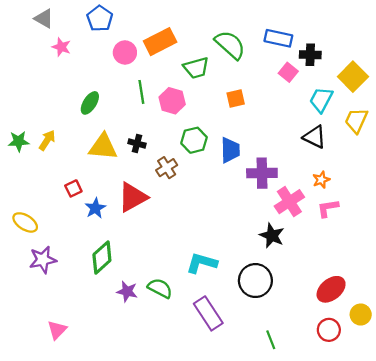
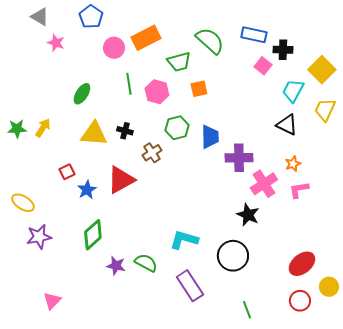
orange square: (236, 99) -> (199, 89), moved

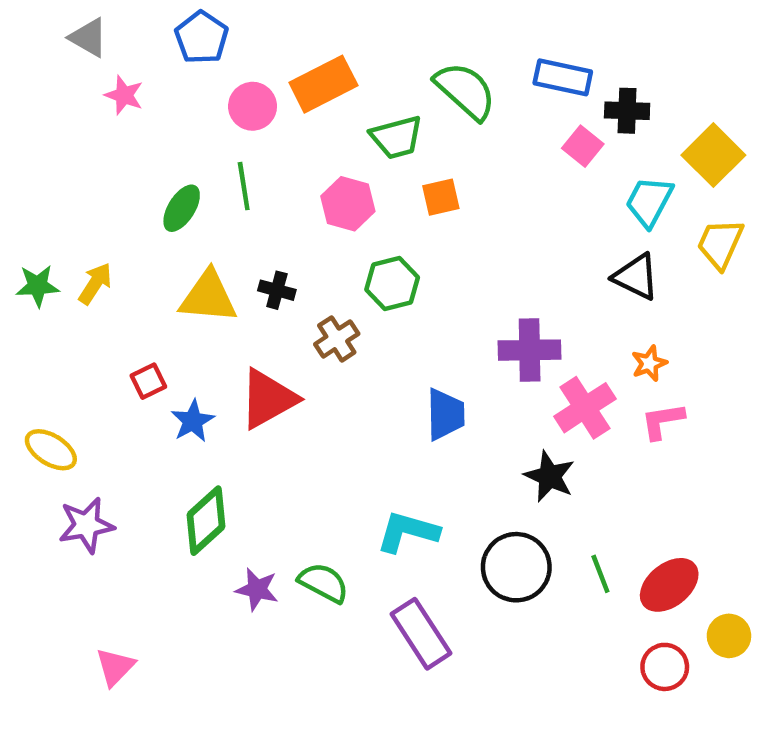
green line: (129, 84) -> (244, 186), moved
blue trapezoid: (210, 137) -> (445, 414), moved
green line: (247, 310) -> (600, 574), moved

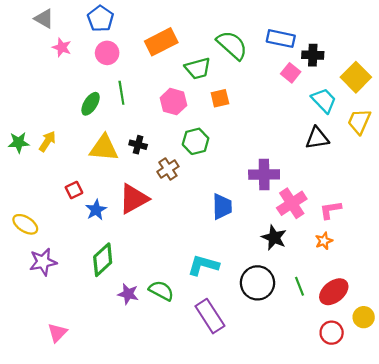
pink circle: (253, 106) -> (107, 53), moved
cyan trapezoid: (649, 202) -> (324, 100), turned 108
black triangle: (636, 277) -> (317, 138), turned -35
orange star: (649, 363) -> (324, 241), moved

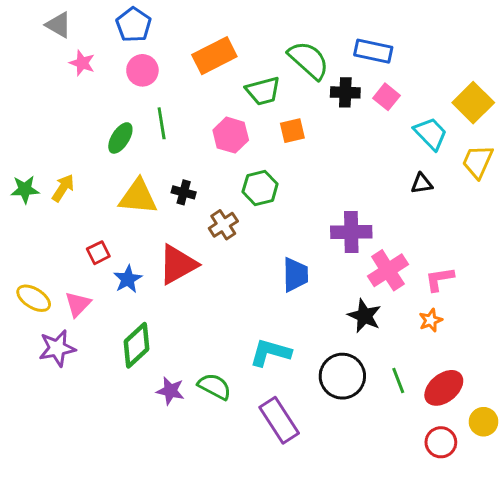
black cross: (313, 55) -> (345, 92), moved
black triangle: (317, 138) -> (422, 184), size x0.7
pink triangle: (57, 333) -> (78, 304), moved

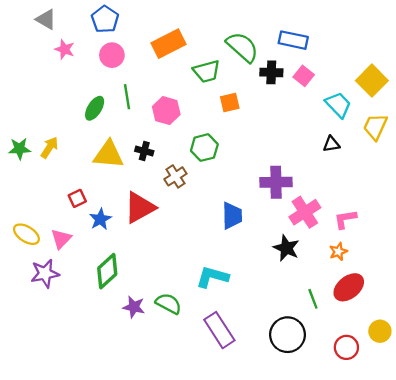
pink hexagon: (231, 135) -> (166, 111), moved
black circle: (342, 376) -> (288, 335), moved
red ellipse: (444, 388) -> (349, 287), moved

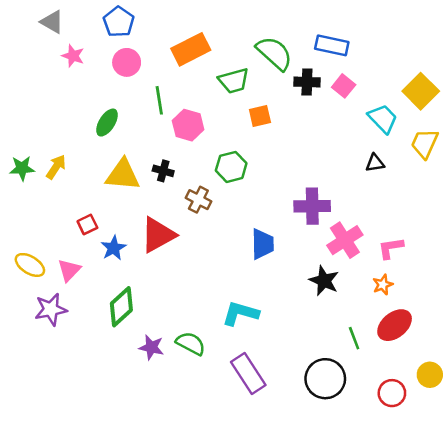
green line: (127, 97) -> (159, 100), moved
brown cross: (175, 176) -> (198, 200), turned -30

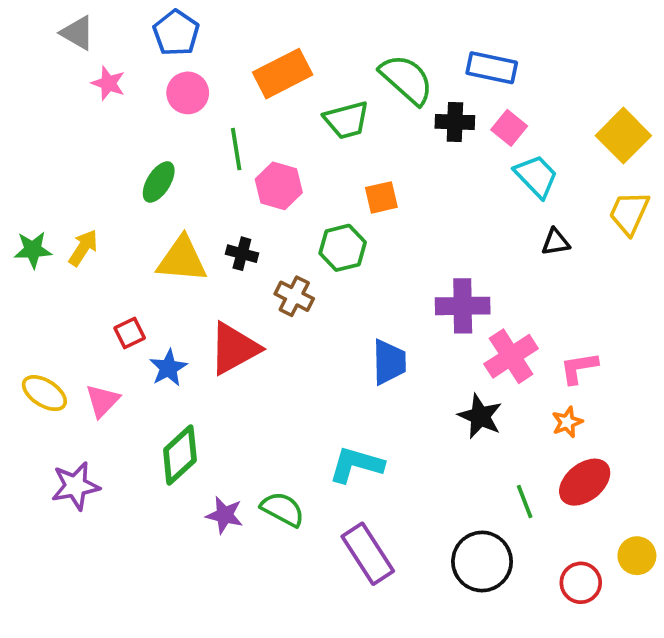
orange square: (260, 116) -> (381, 197), moved
cyan trapezoid: (383, 119) -> (536, 176), moved
purple star: (51, 309) -> (75, 486), moved

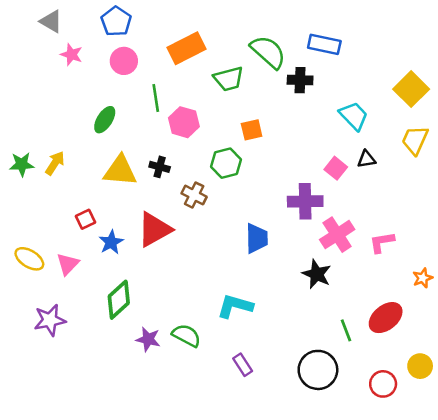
pink square: (509, 128) -> (336, 168), moved
orange star: (567, 422) -> (423, 278), moved
purple rectangle: (368, 554) -> (243, 365), size x0.6

